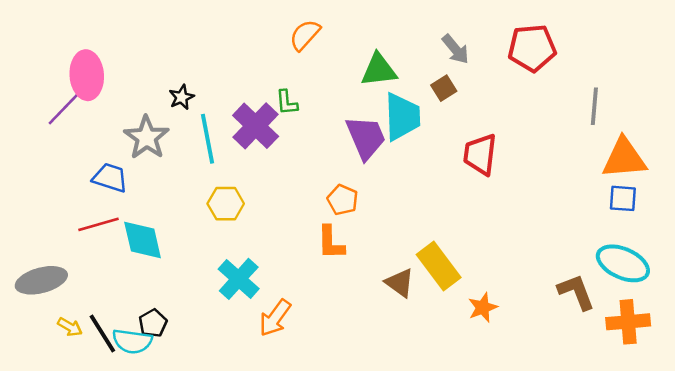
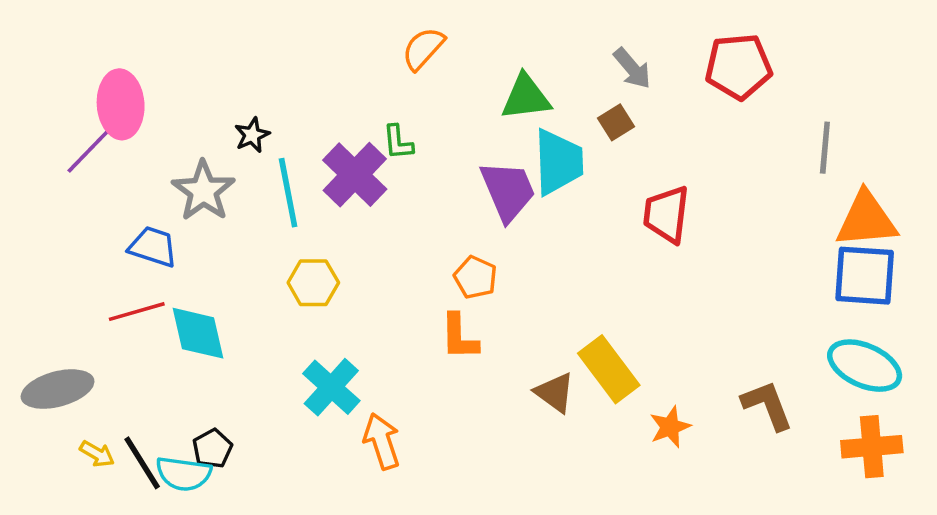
blue square: (623, 198) -> (865, 276), size x1.6
brown L-shape: (576, 292) -> (767, 405), moved
orange arrow: (275, 318) -> (382, 441), turned 126

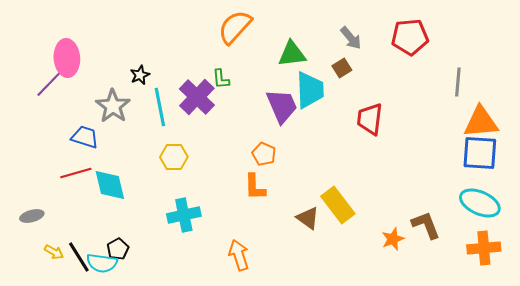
orange semicircle: (423, 49) -> (235, 27), size x1.4
cyan cross: (331, 387) -> (184, 215), turned 36
gray ellipse: (58, 389) -> (32, 216), size x0.6
orange star: (670, 427) -> (393, 239), moved
orange arrow: (382, 441) -> (239, 255), moved

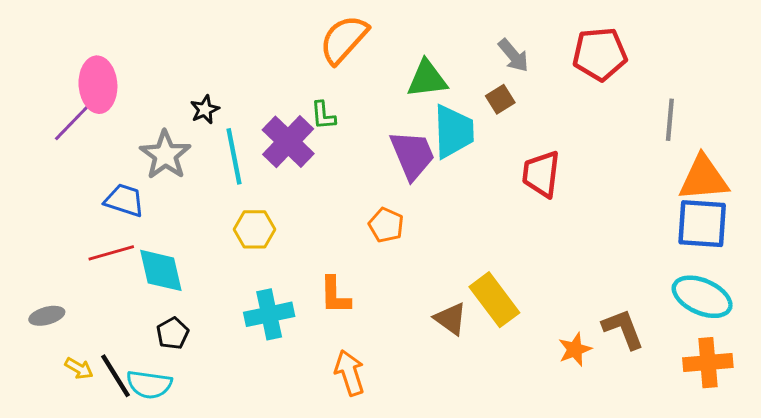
orange L-shape: (255, 187) -> (335, 295), moved
black pentagon: (118, 249) -> (173, 333), moved

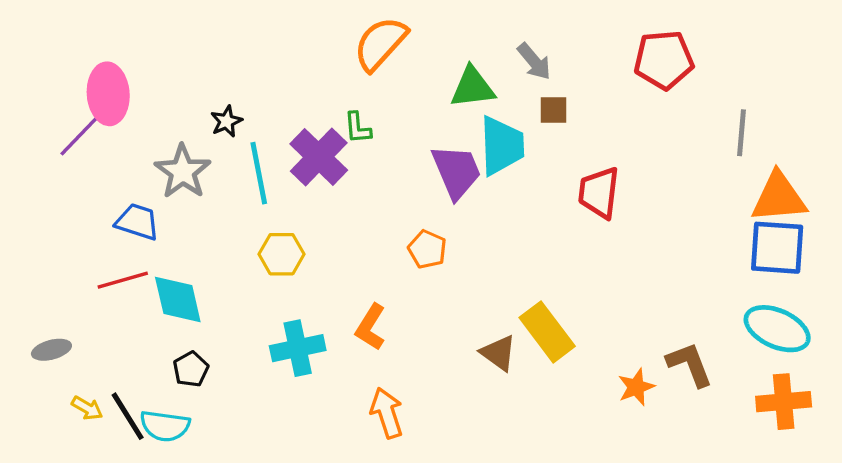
gray arrow: (513, 55) -> (534, 61), moved
brown square: (500, 99) -> (554, 110), turned 32
orange L-shape: (335, 295) -> (371, 327), turned 33

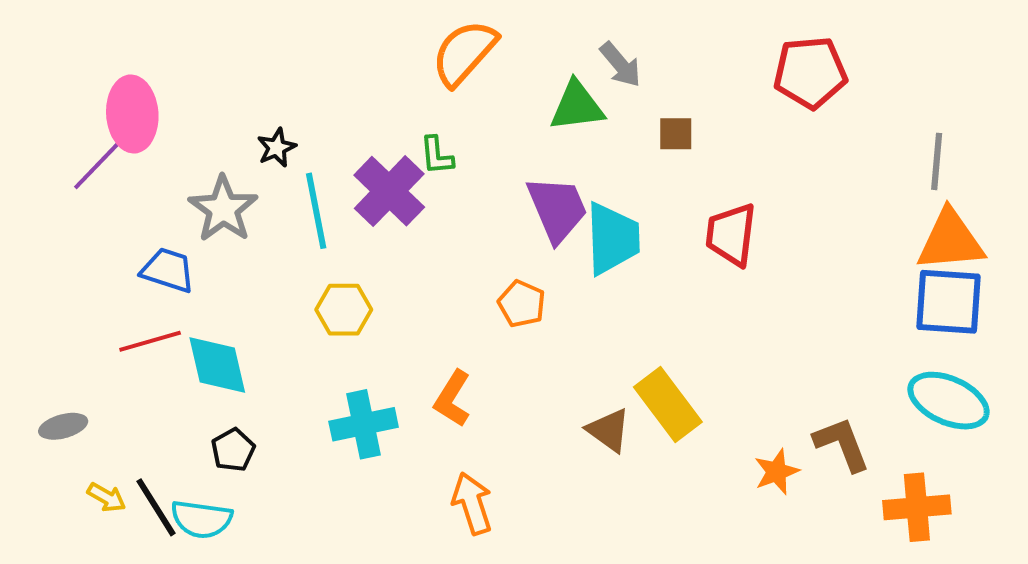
gray arrow: (534, 61) -> (620, 65), moved
gray line: (741, 133) -> (937, 161), moved
cyan trapezoid: (502, 146) -> (613, 239), moved
orange cross: (784, 402) -> (917, 507), moved

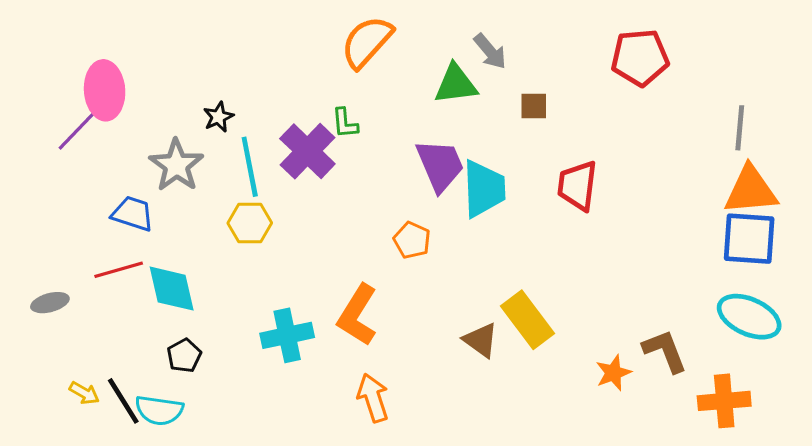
yellow hexagon: (344, 310) -> (250, 223), moved
orange L-shape: (452, 399) -> (357, 315), size x1.4
gray ellipse: (63, 426) -> (50, 303), moved

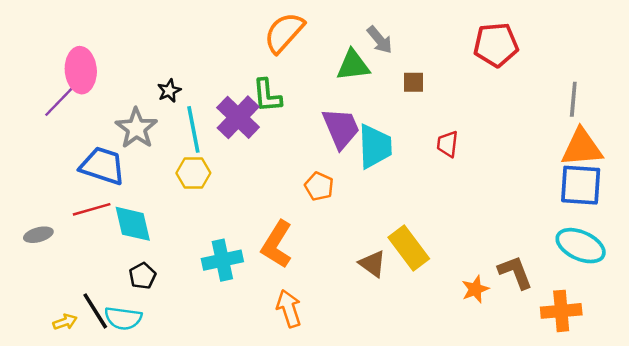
green L-shape: (345, 123) -> (267, 96), size x1.4
red trapezoid: (577, 186) -> (447, 144), size x0.7
blue trapezoid: (133, 214) -> (103, 166), size x1.4
yellow arrow: (84, 393) -> (65, 322), moved, turned -50

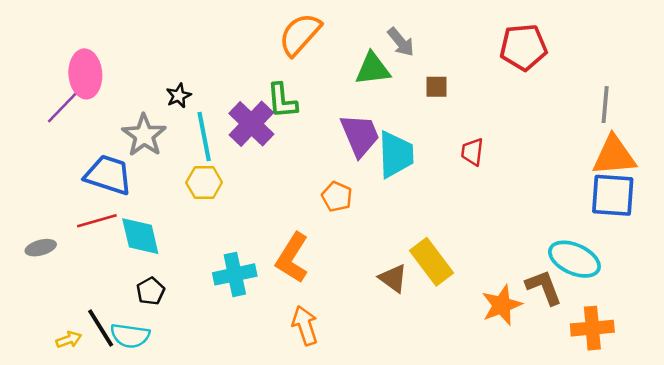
cyan ellipse: (581, 246) -> (574, 259), moved
orange star: (475, 289) -> (502, 305), size x1.4

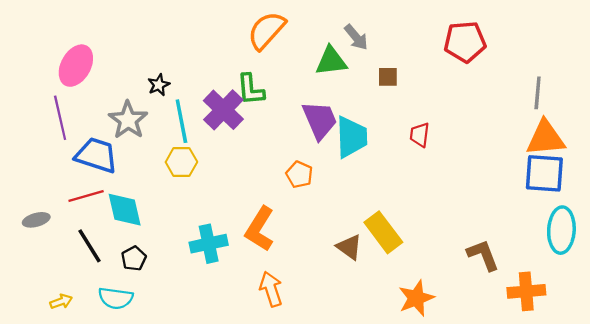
pink ellipse: (85, 74) -> (76, 66), turned 33
purple line: (66, 103) -> (60, 118), moved, turned -57
cyan ellipse: (574, 259) -> (561, 230), moved, turned 69
orange star: (502, 305) -> (416, 298), moved
black line: (101, 328) -> (90, 246), moved

